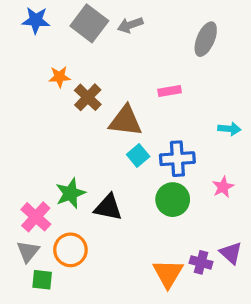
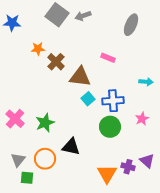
blue star: (36, 20) -> (12, 23), moved
pink rectangle: (170, 91) -> (108, 58), turned 32
black triangle: (108, 207) -> (71, 147), moved
pink cross: (36, 217) -> (15, 119), moved

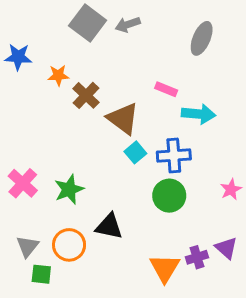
blue star: (12, 23) -> (18, 57), moved
brown triangle: (80, 77) -> (123, 119), turned 30
cyan arrow: (146, 82) -> (199, 114), moved, size x1.5
pink star: (142, 119) -> (231, 189), moved
purple cross: (128, 167) -> (197, 257), turned -32

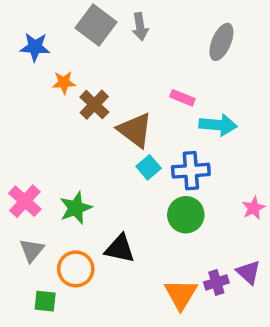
gray arrow: (128, 25) -> (140, 27), turned -80
blue star: (18, 57) -> (35, 47), moved
gray triangle: (27, 246) -> (32, 250), moved

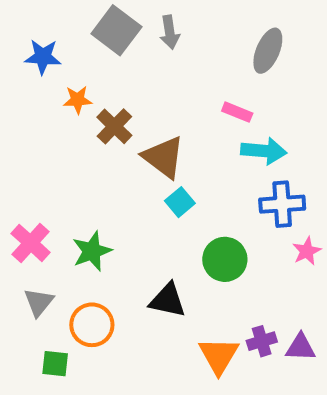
pink rectangle: (182, 98) -> (237, 112), moved
blue cross: (191, 171) -> (282, 204), moved
black triangle: (120, 249) -> (168, 300), moved
purple triangle: (249, 272) -> (301, 347), moved, turned -40

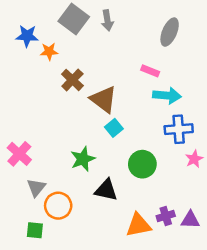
orange star: (78, 100) -> (49, 51), moved
green star: (92, 251) -> (83, 159), moved
gray triangle: (39, 302) -> (36, 187), moved
orange triangle: (219, 356) -> (138, 225), turned 48

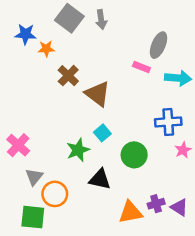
gray ellipse: (170, 32) -> (159, 45), moved
cyan arrow: (167, 95) -> (178, 78), moved
cyan square: (114, 128) -> (102, 133), moved
purple triangle: (190, 220) -> (179, 207), turned 30
green square: (35, 230) -> (33, 217), size x1.5

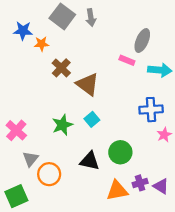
green star: (78, 150) -> (62, 125), moved
green circle: (134, 155) -> (120, 152), moved
green square: (33, 217) -> (16, 196), moved, turned -30

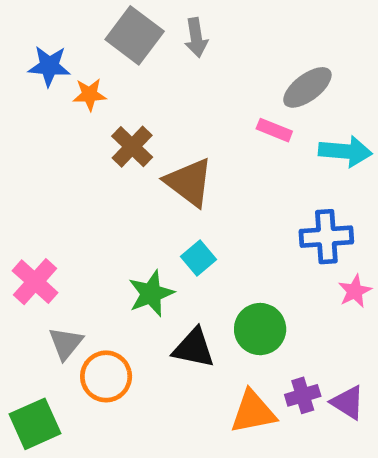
gray ellipse: (142, 41) -> (307, 87), turned 30
green star: (62, 125) -> (151, 294), moved

